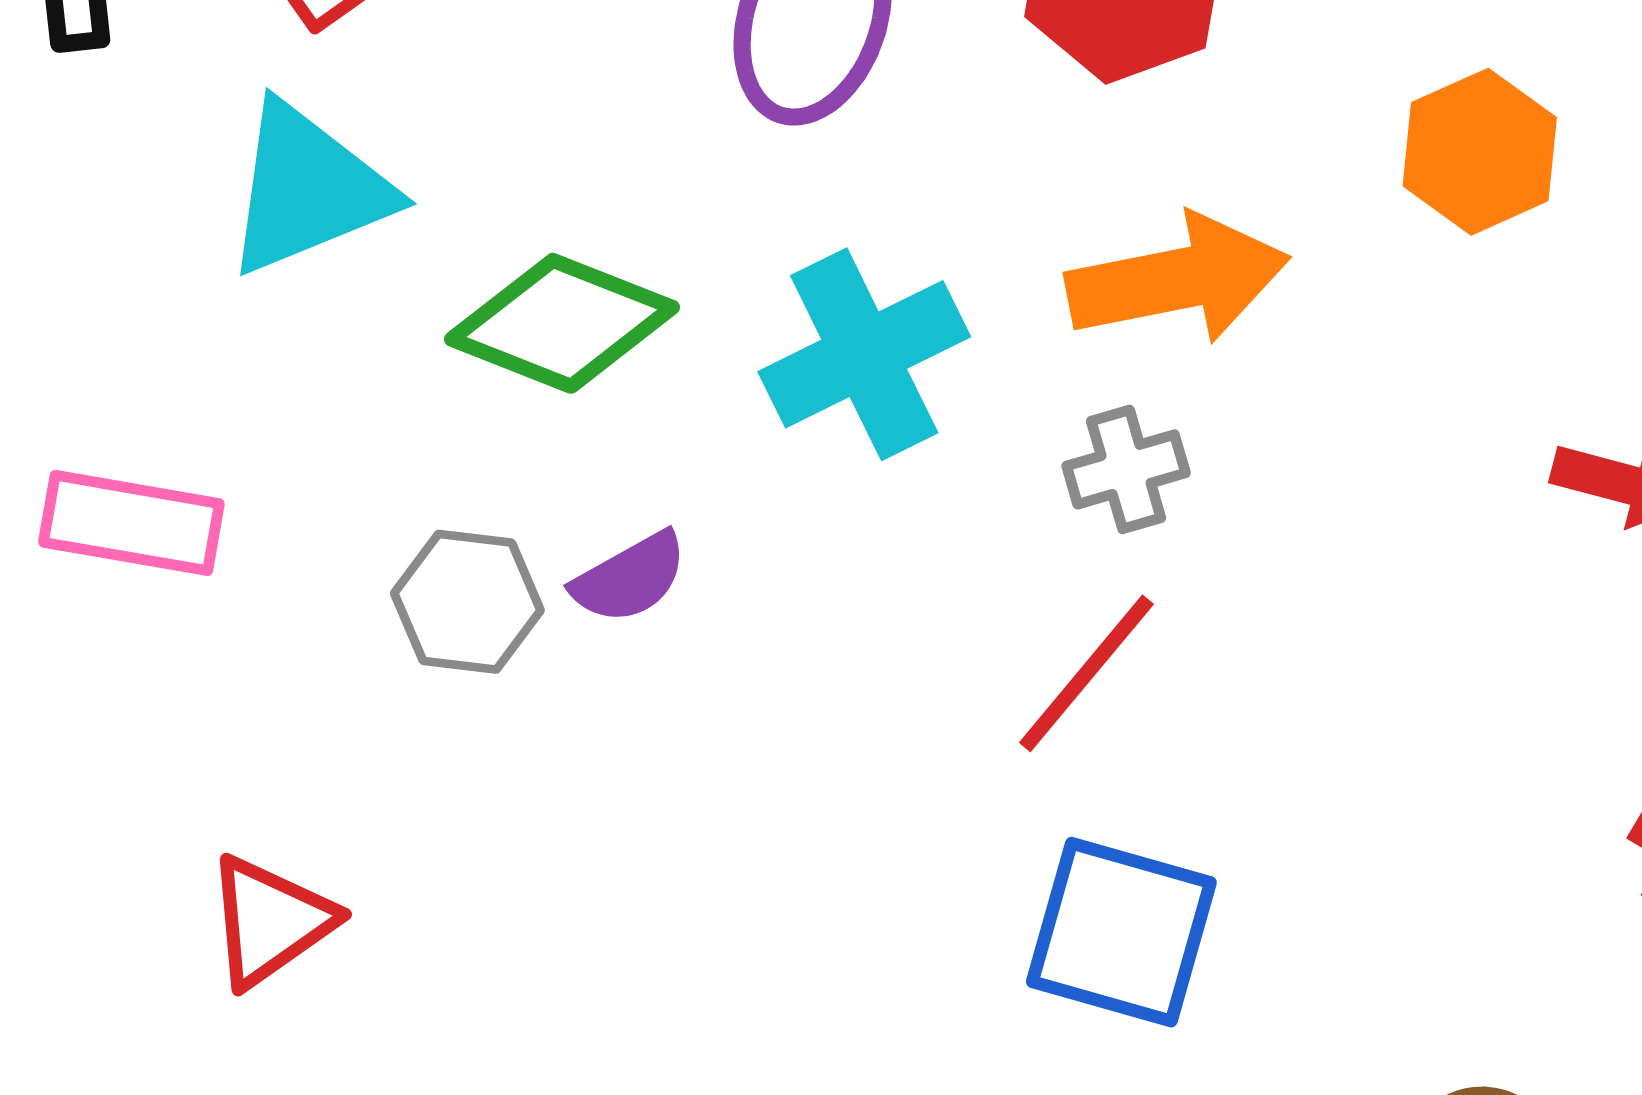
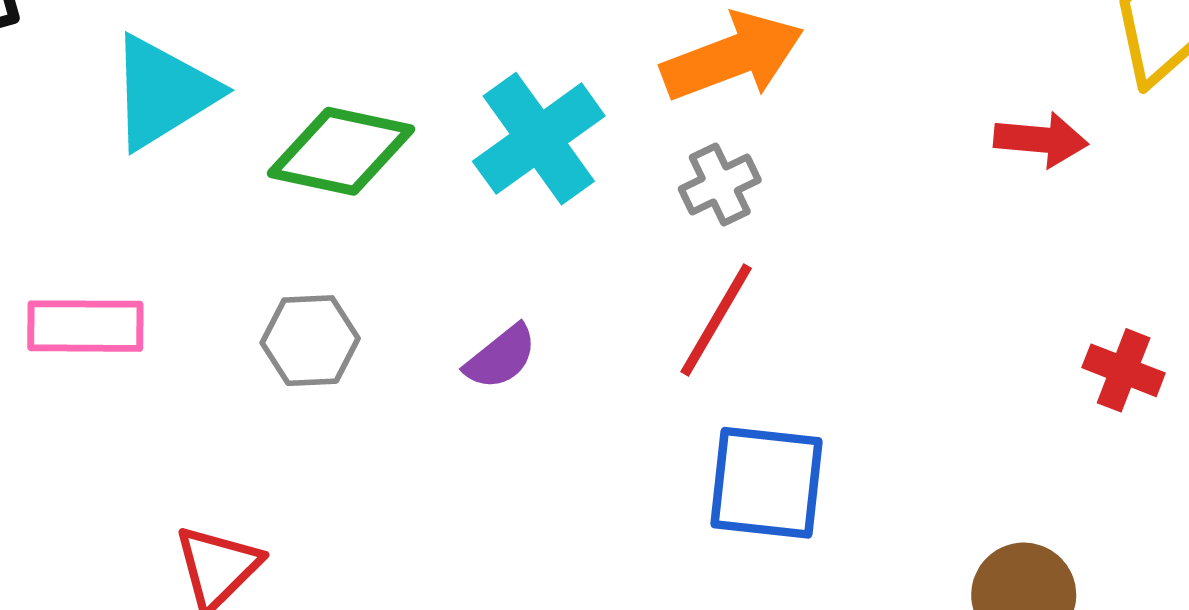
purple semicircle: (630, 578) -> (501, 357), moved

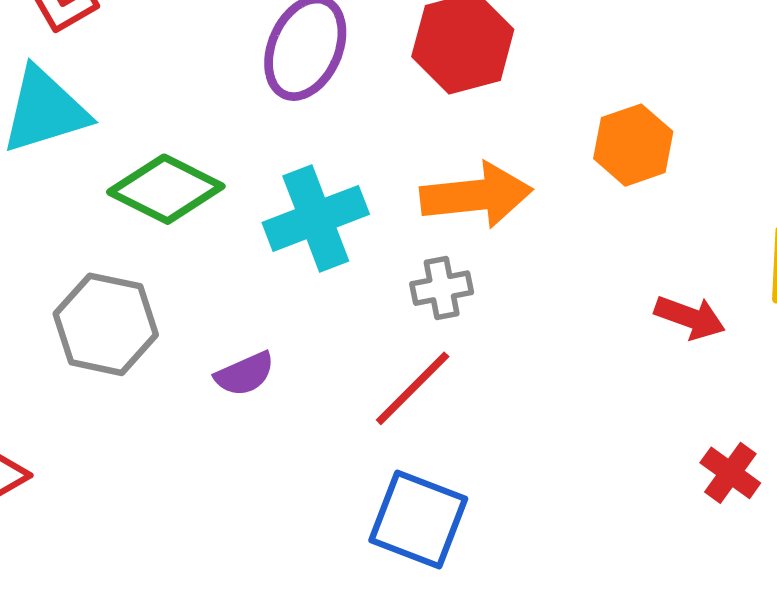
gray hexagon: (310, 341) -> (106, 324), size x1.4
red cross: (1124, 370) -> (730, 473), moved

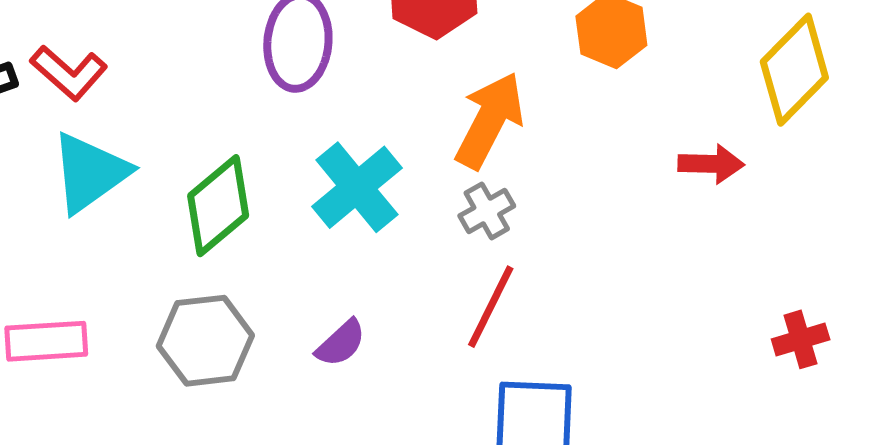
green diamond: (166, 189) -> (218, 206), turned -48
orange arrow: (476, 195) -> (490, 120), turned -38
red cross: (730, 473) -> (801, 339), moved, turned -34

